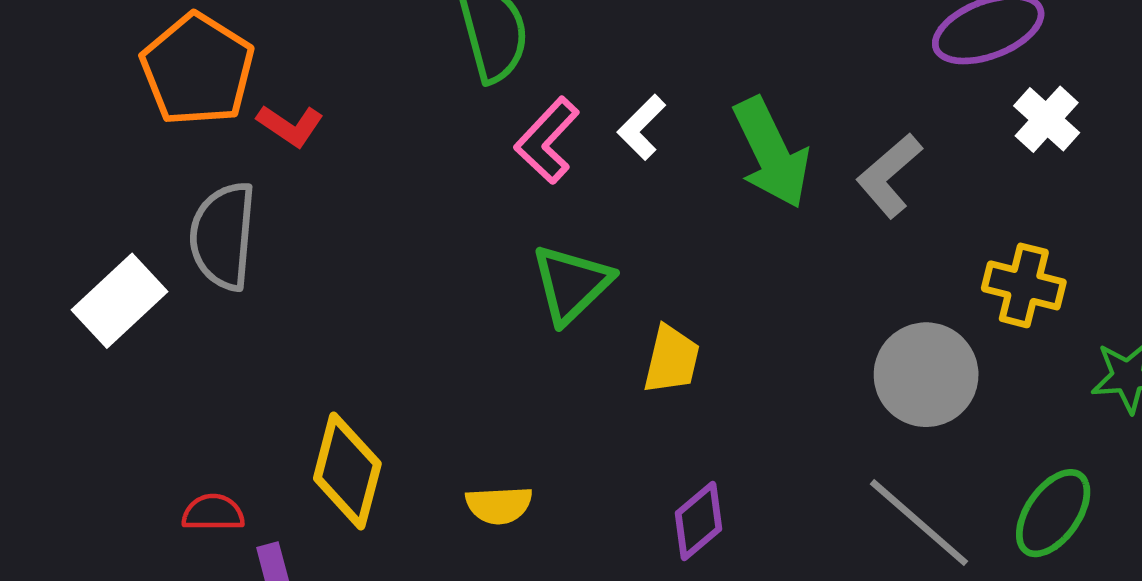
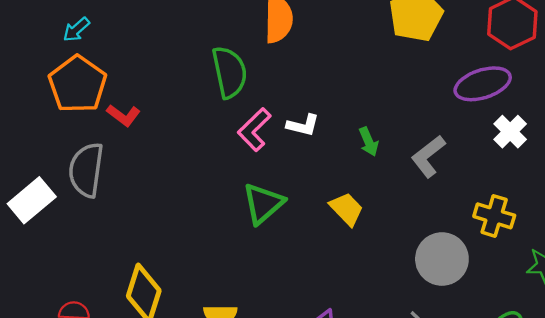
white L-shape: (642, 127) -> (303, 125), turned -124
green arrow: (771, 153) -> (369, 142), size x0.5
yellow trapezoid: (671, 360) -> (347, 209), moved, turned -60

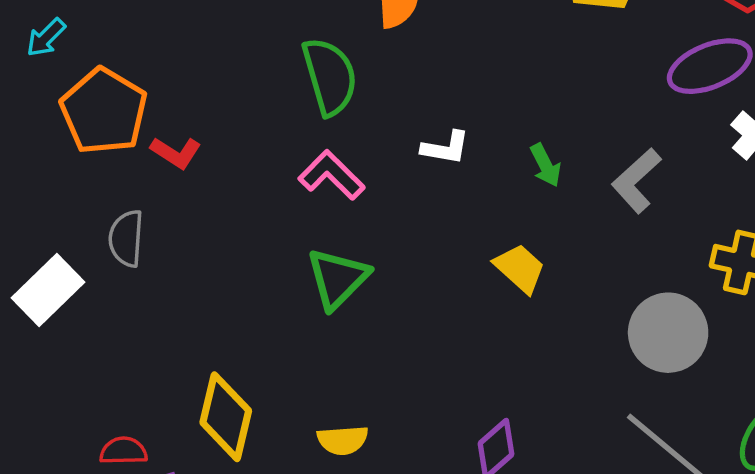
cyan arrow: (76, 30) -> (46, 38), moved
pink L-shape: (254, 130) -> (332, 175), moved, turned 93
gray semicircle: (86, 170) -> (126, 238), size x0.7
green triangle: (263, 203) -> (338, 278), moved

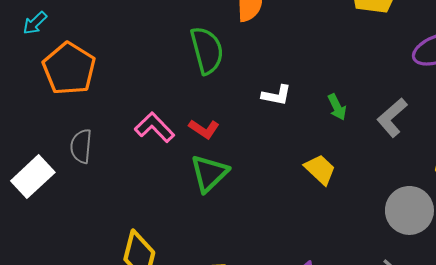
red L-shape: (176, 153) -> (204, 129), moved
pink L-shape: (332, 175) -> (155, 127), moved

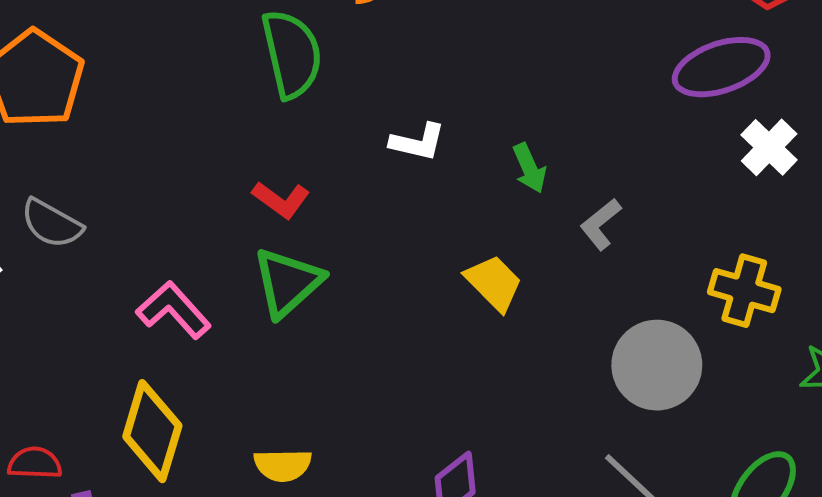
gray L-shape: (392, 118) -> (601, 224), moved, size x0.7
pink L-shape: (155, 127) -> (174, 310), moved
gray semicircle: (81, 146) -> (52, 223), turned -68

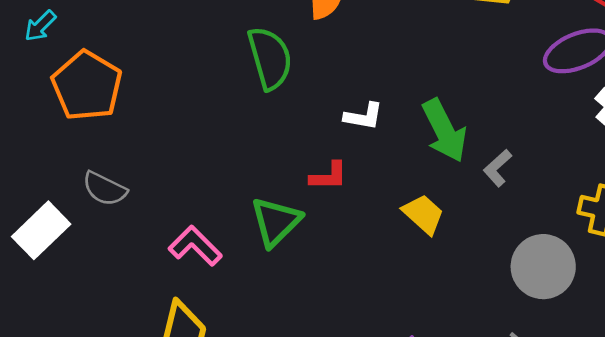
green arrow: (529, 168) -> (444, 131), size x1.8
red L-shape: (281, 200) -> (329, 176), moved, turned -33

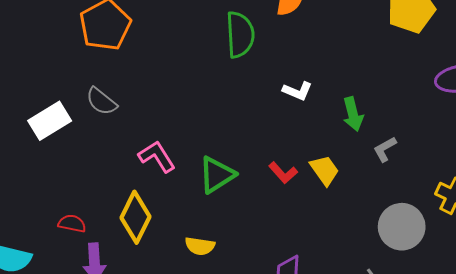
green arrow: (444, 131) -> (353, 114), size x0.7
red L-shape: (329, 176) -> (283, 173), moved, turned 36
green triangle: (276, 222) -> (217, 175), moved

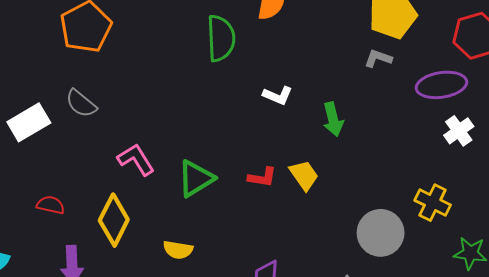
gray L-shape: (385, 149) -> (378, 58), moved, turned 48
red L-shape: (283, 173) -> (262, 177), turned -40
red semicircle: (72, 224) -> (51, 205), moved

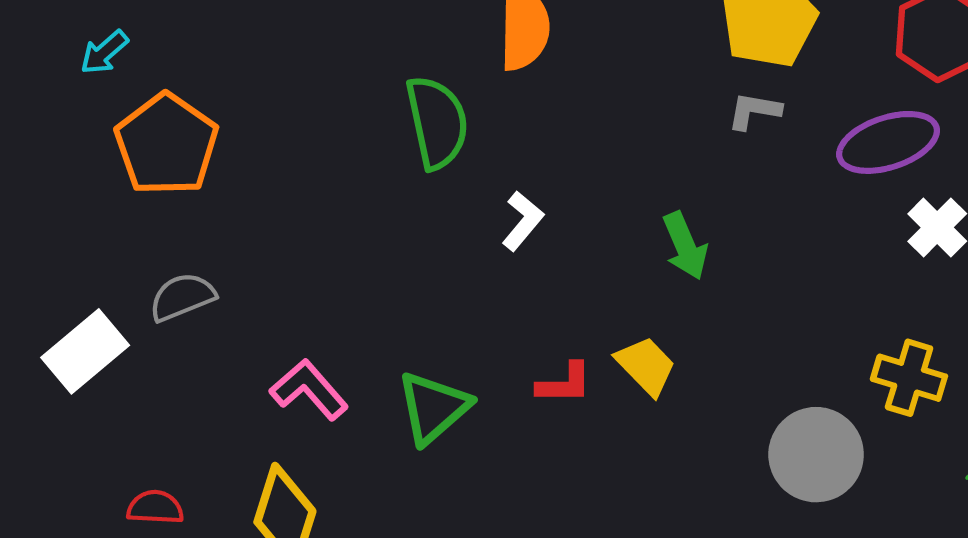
white L-shape: (278, 95) -> (523, 221), moved, turned -64
gray semicircle: (81, 103) -> (182, 297), turned 128

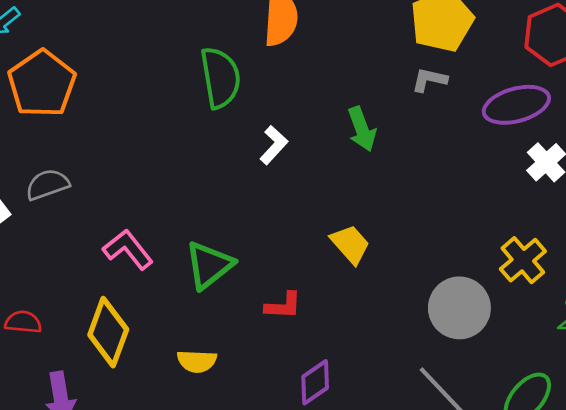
green arrow: (685, 246) -> (362, 129), moved
yellow cross: (909, 378) -> (523, 260), turned 30
red L-shape: (564, 383) -> (283, 306), moved

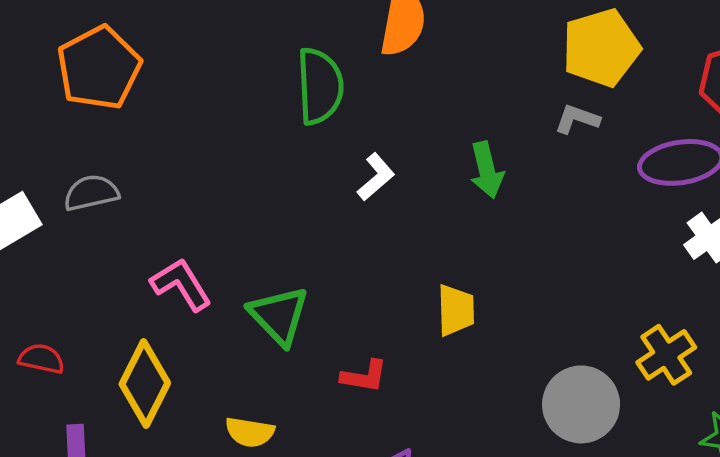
yellow trapezoid: (350, 244) -> (456, 310), turned 33
green triangle: (209, 265) -> (279, 316), turned -42

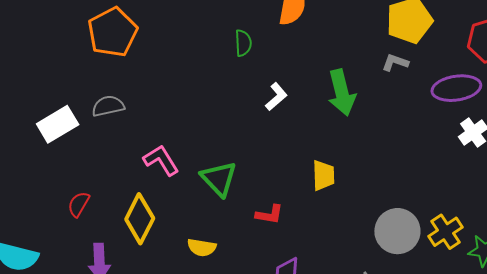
green semicircle: (320, 86) -> (243, 43), size x0.6
green arrow: (487, 170) -> (342, 93), size x1.4
yellow cross: (666, 355) -> (446, 232), moved
red semicircle: (41, 359) -> (79, 204), turned -72

